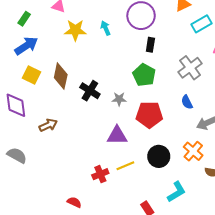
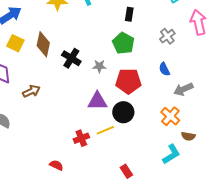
gray cross: (190, 68) -> (167, 36), size x0.7
black circle: (159, 156) -> (123, 112), moved
cyan L-shape: (176, 192) -> (171, 154), moved

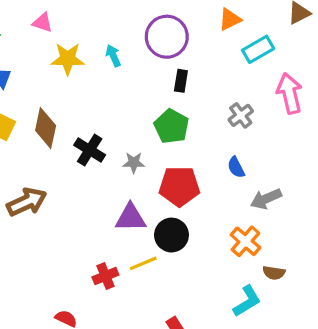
brown arrow: (31, 91) -> (27, 202), size x1.4

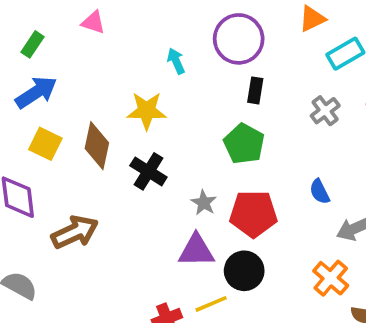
yellow star: (68, 59) -> (147, 111), moved
gray cross: (241, 115) -> (325, 111), moved
gray star: (134, 163) -> (204, 203), moved, turned 30

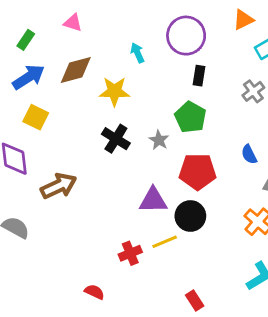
brown diamond: (97, 146) -> (76, 70), moved, turned 63
gray star: (204, 203) -> (159, 140), moved

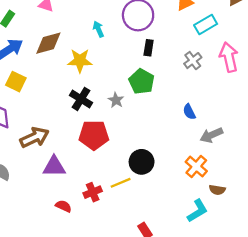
red pentagon: (198, 172) -> (94, 135), moved
purple triangle: (153, 200) -> (54, 167), moved
red semicircle: (94, 292) -> (64, 206), moved

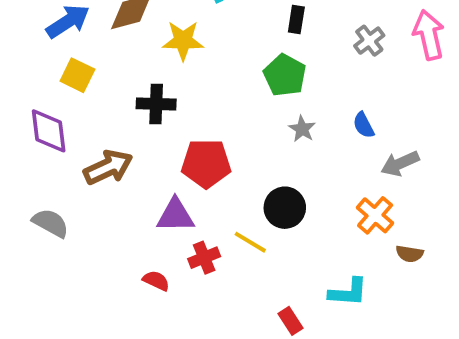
black cross: (81, 99) -> (156, 104), moved, turned -30
gray star: (116, 100) -> (302, 129), moved
purple triangle: (54, 167) -> (175, 215), moved
yellow line: (121, 183) -> (250, 242), turned 54
cyan L-shape: (197, 211) -> (348, 292), moved, turned 35

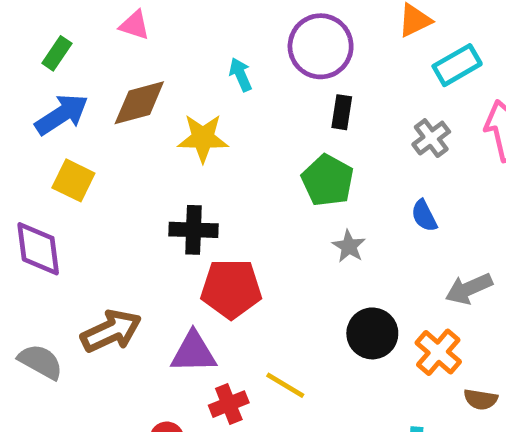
black cross: (156, 104) -> (193, 230), moved
blue semicircle: (364, 125) -> (424, 216), moved
brown arrow: (108, 167) -> (111, 331), moved
black circle: (285, 208) -> (372, 333), moved

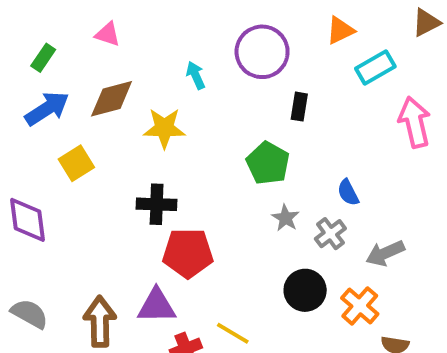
black rectangle: (342, 112) -> (299, 107), moved
gray cross: (431, 138) -> (330, 234), moved
yellow square: (73, 180) -> (76, 163), moved, turned 32
brown arrow: (111, 331) -> (100, 322), moved, turned -66

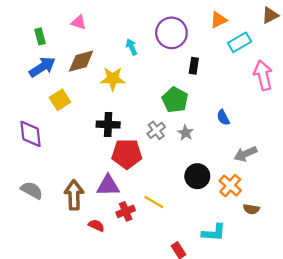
green rectangle: (43, 58) -> (40, 36), turned -49
gray cross: (330, 234) -> (156, 130), moved

